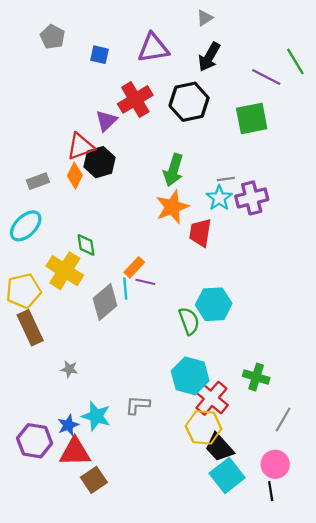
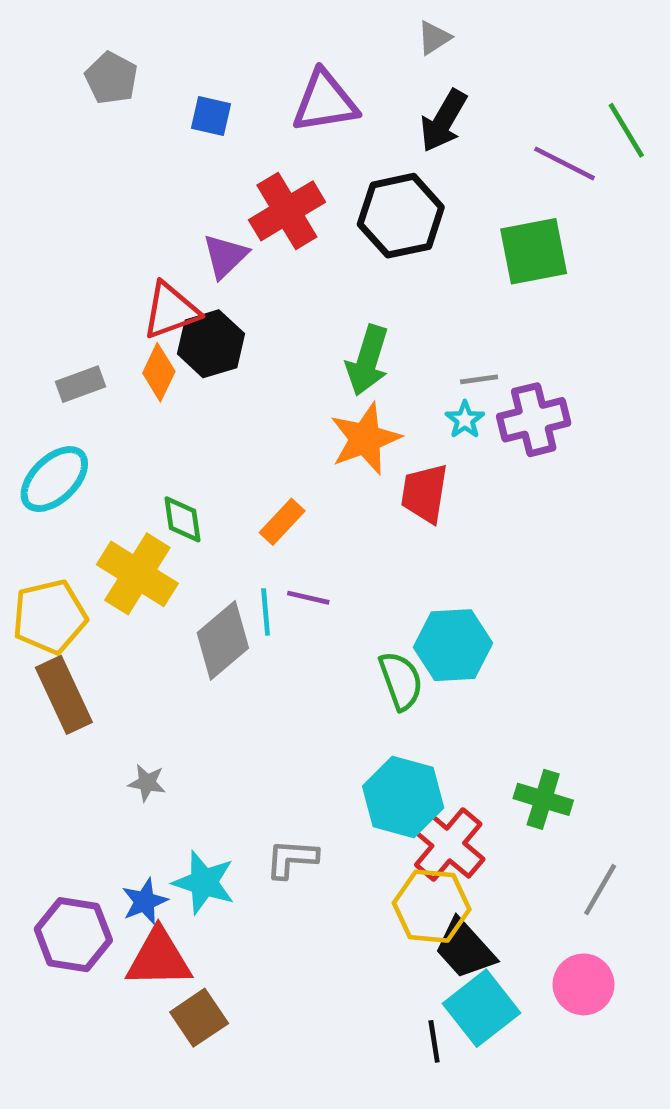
cyan star: (219, 198) -> (465, 420), size x0.7
orange rectangle: (134, 267) -> (282, 522), moved
black line: (271, 491) -> (434, 1041), moved

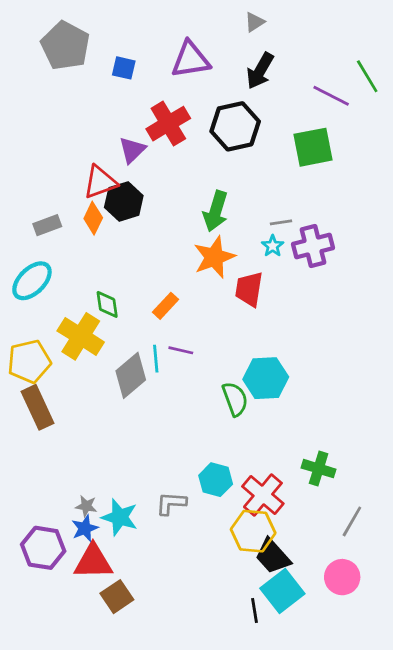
gray pentagon: (111, 78) -> (65, 46), size x1.6
gray star: (147, 783) -> (86, 506), moved
cyan hexagon: (403, 797) -> (216, 480), moved, size x0.7

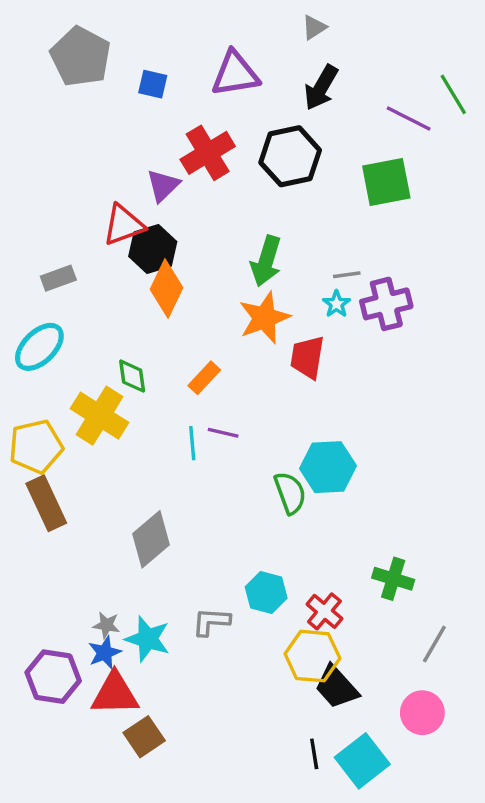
orange diamond: (93, 218) -> (166, 288), moved, size x1.4
gray diamond: (131, 375) -> (151, 539), moved
red cross: (263, 495) -> (324, 611), size x0.7
cyan square: (282, 591) -> (362, 761), moved

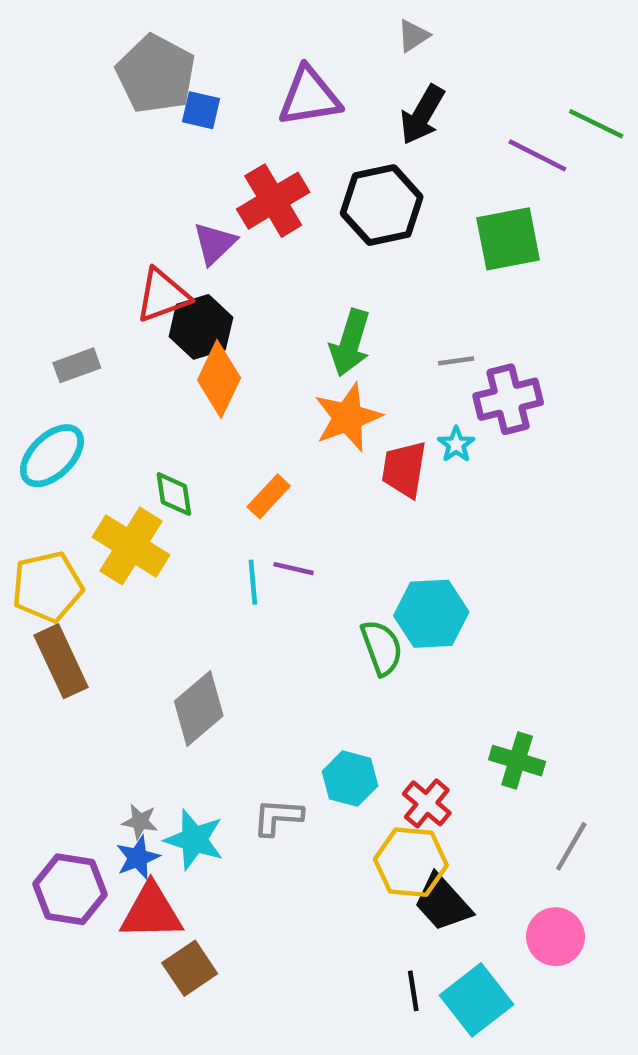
gray pentagon: (81, 57) -> (156, 74), moved
green line: (453, 94) -> (596, 124), turned -33
cyan star: (336, 304) -> (456, 444), moved

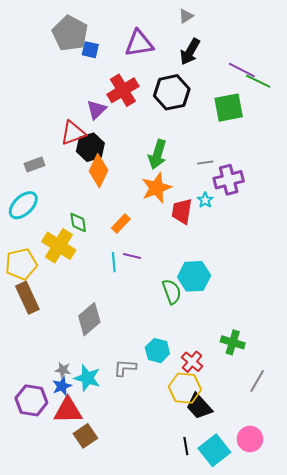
green line: (596, 124) -> (258, 81), moved
pink circle: (555, 937) -> (250, 439), moved

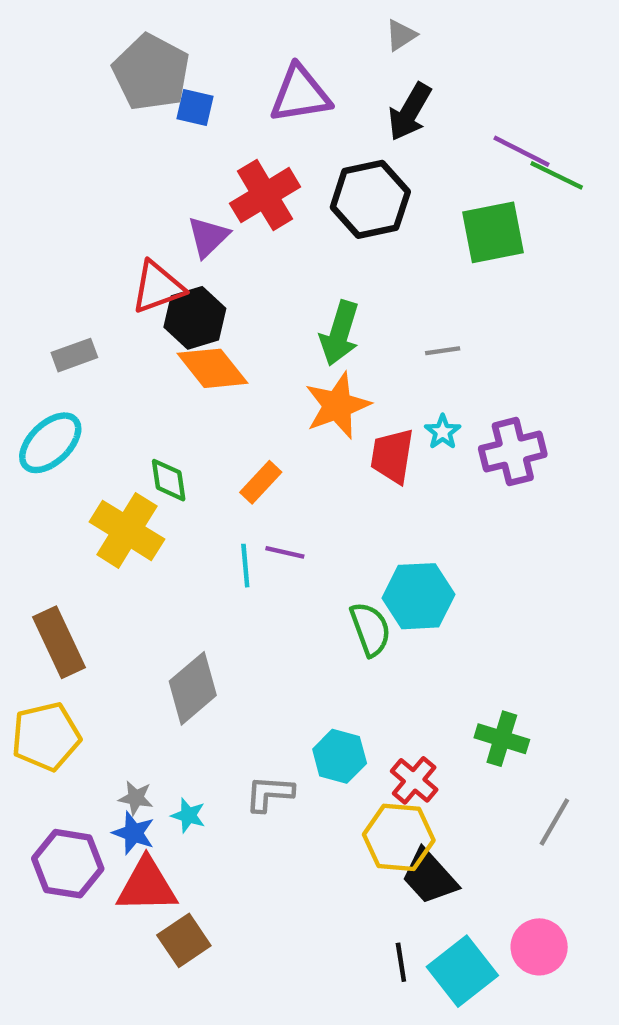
orange diamond: (98, 171) -> (212, 368), turned -64
purple cross: (229, 180) -> (513, 452), moved
yellow pentagon: (21, 264) -> (46, 737), moved
cyan star: (87, 378) -> (188, 815), size x0.6
blue star: (62, 386) -> (134, 833), turned -30

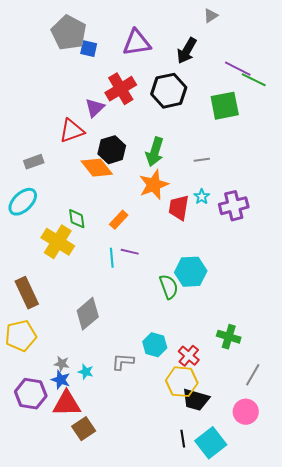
gray triangle: (401, 35) -> (211, 16), moved
black hexagon: (195, 318) -> (112, 150), moved
black trapezoid: (429, 877) -> (196, 400), turned -32
pink circle: (539, 947) -> (246, 412), moved

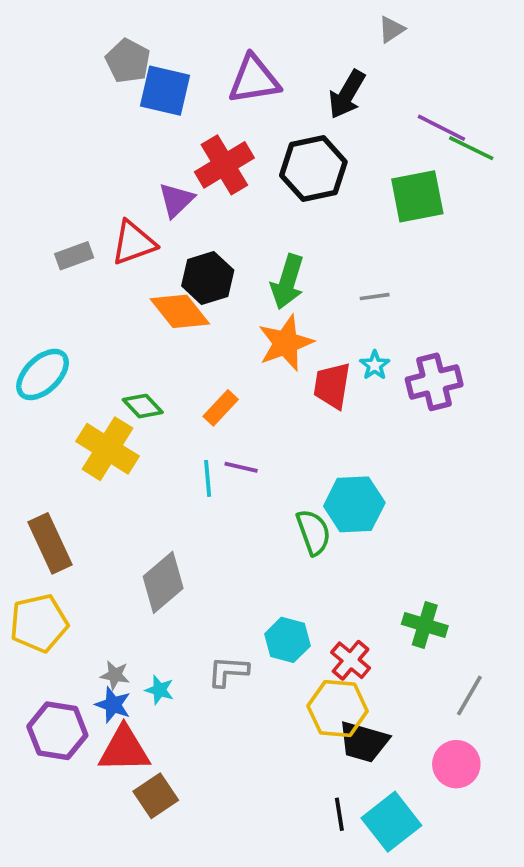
gray pentagon: (69, 33) -> (128, 61), size x0.7
blue square: (89, 49) -> (165, 91), size x1.6
gray rectangle: (34, 162) -> (74, 256), moved
green diamond: (77, 219) -> (143, 406), turned -35

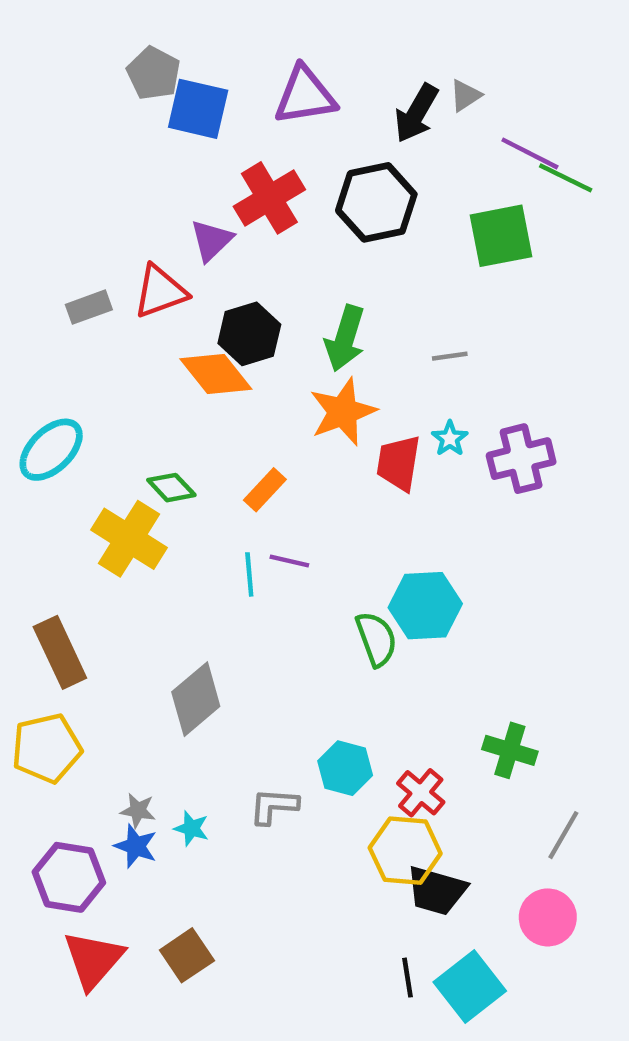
gray triangle: (391, 29) -> (465, 95), moved
red triangle: (124, 749) -> (93, 960), moved, turned -48

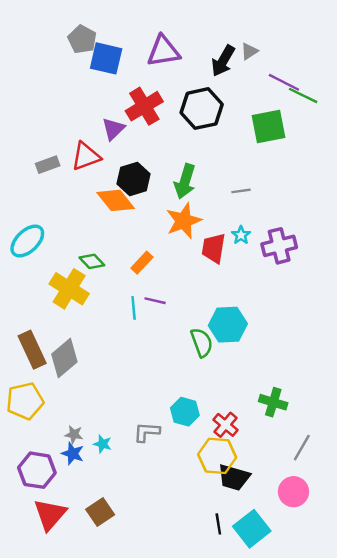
gray diamond: (196, 699) -> (64, 358), moved

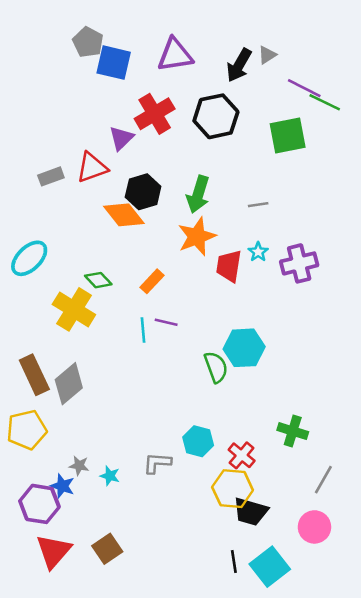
blue star: (73, 454) -> (62, 486), moved

